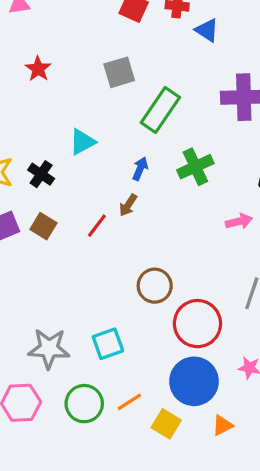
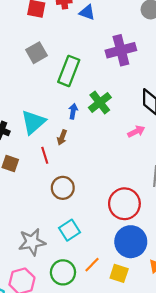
cyan triangle: (82, 142) -> (33, 122), moved, size x1.4
blue arrow: (140, 169) -> (73, 111), moved
red line: (97, 226) -> (45, 155), turned -42
brown circle: (155, 286) -> (63, 188), moved

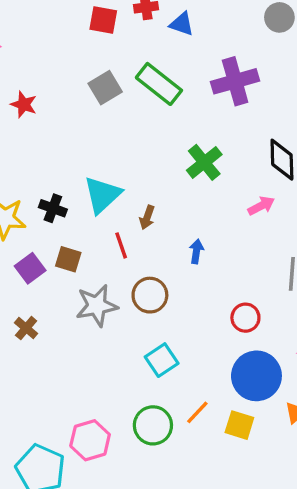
green rectangle: (69, 71) -> (159, 84), moved, turned -72
blue arrow: (73, 111) -> (196, 251), moved
red circle: (124, 204) -> (245, 318), size x0.6
gray star: (32, 242) -> (97, 306), moved

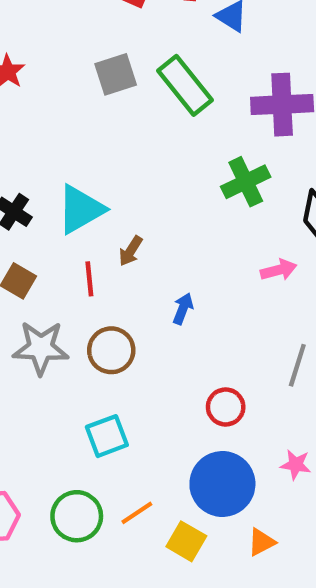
green cross: (204, 162) -> (246, 182), moved

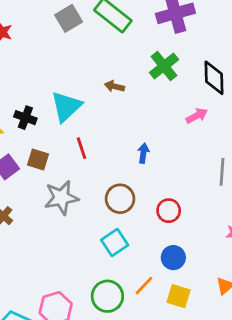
brown arrow: (131, 251) -> (114, 86), moved, turned 84
brown circle: (111, 350) -> (120, 199), moved
red circle: (226, 407) -> (169, 211), moved
blue circle: (222, 484) -> (173, 258), moved, size x0.6

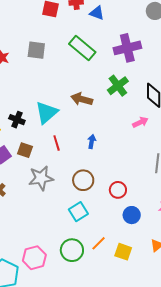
gray square: (69, 18) -> (36, 50), moved, turned 36
brown arrow: (114, 86) -> (82, 99), size x1.5
blue arrow: (143, 153) -> (92, 142), moved
blue circle: (173, 258) -> (132, 215), moved

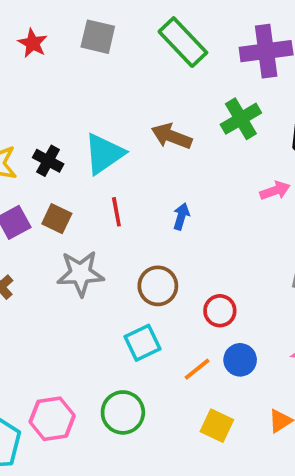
orange line: (99, 243) -> (197, 369), moved

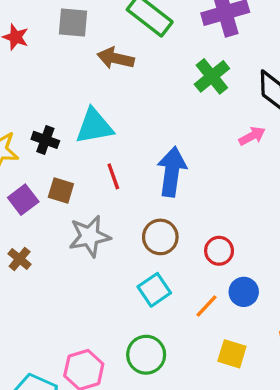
brown arrow: (172, 136) -> (116, 58), moved
cyan triangle: (104, 154) -> (94, 126), turned 33
blue arrow: (181, 216) -> (172, 172), size x2.0

